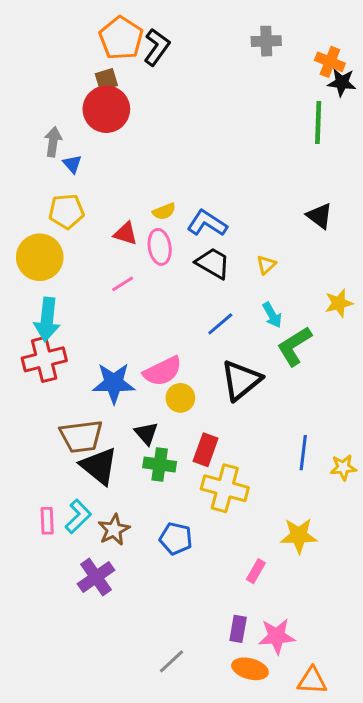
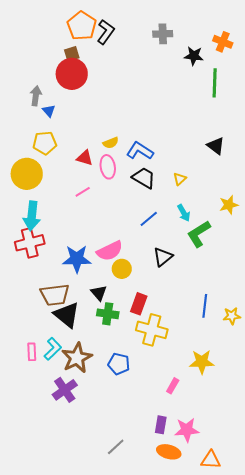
gray cross: (266, 41) -> (163, 34), moved
black star: (342, 83) -> (194, 56), moved
black triangle: (241, 380) -> (163, 257), size x0.7
brown star: (114, 530) -> (77, 358), size x1.4

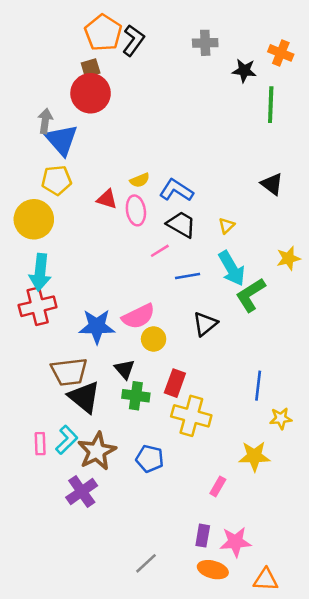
blue triangle: (49, 111) -> (62, 140), size x2.0
pink line: (83, 192) -> (160, 251), moved
cyan arrow: (184, 213) -> (232, 268), size x1.6
blue line: (149, 219) -> (188, 276), turned 30
yellow star: (232, 316) -> (281, 418), moved

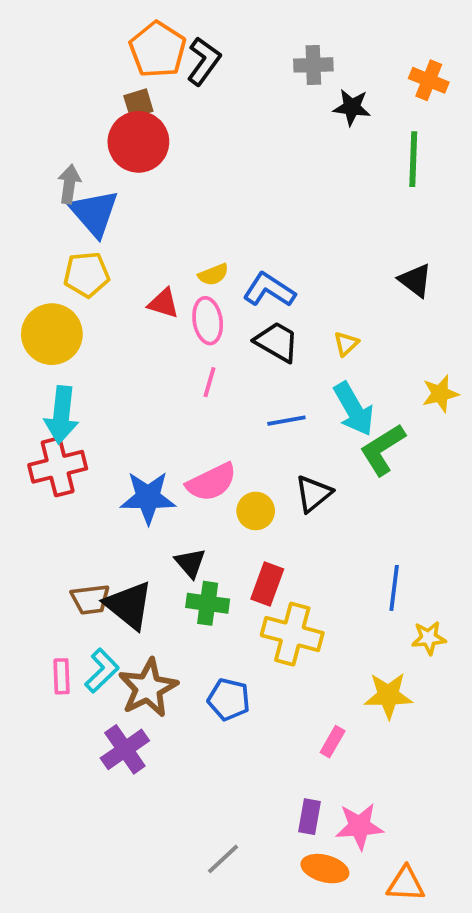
black star: (244, 71) -> (352, 107), moved
pink line: (160, 251) -> (210, 382), moved, turned -42
yellow circle: (154, 339) -> (256, 511), moved
brown trapezoid: (69, 372) -> (90, 599), moved, size x0.7

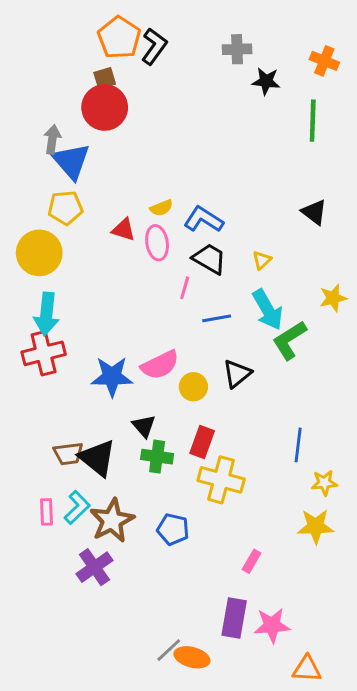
pink line: (210, 382) -> (185, 288), moved
yellow star: (388, 696) -> (316, 526), moved
purple rectangle: (310, 817) -> (234, 618), size x1.5
orange ellipse: (325, 869) -> (192, 657), moved

